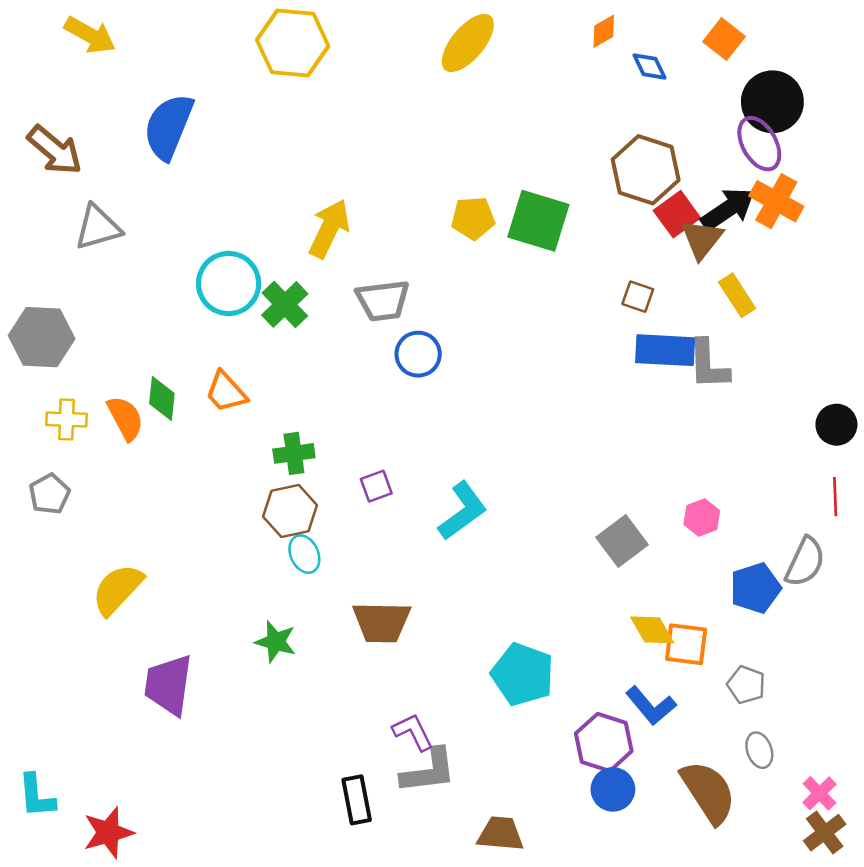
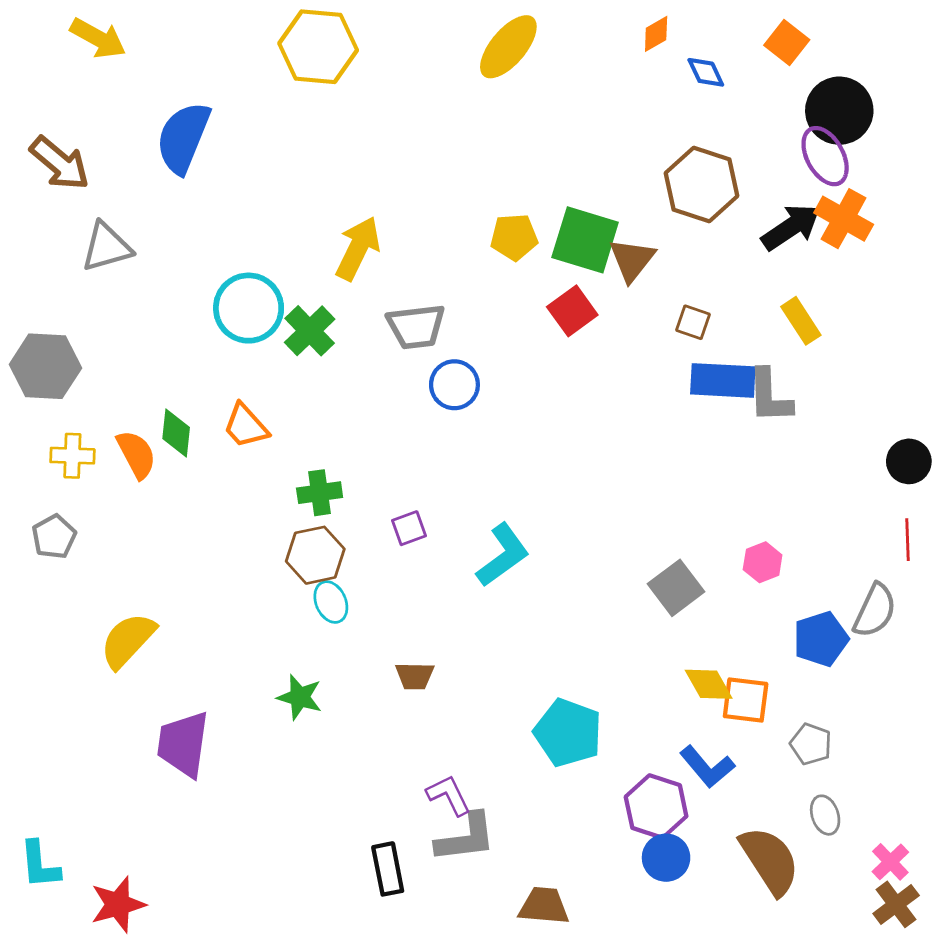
red square: (677, 214) -> (572, 311), moved
brown triangle: (702, 239) -> (632, 260), moved
brown trapezoid: (382, 622) -> (415, 676), size x0.6

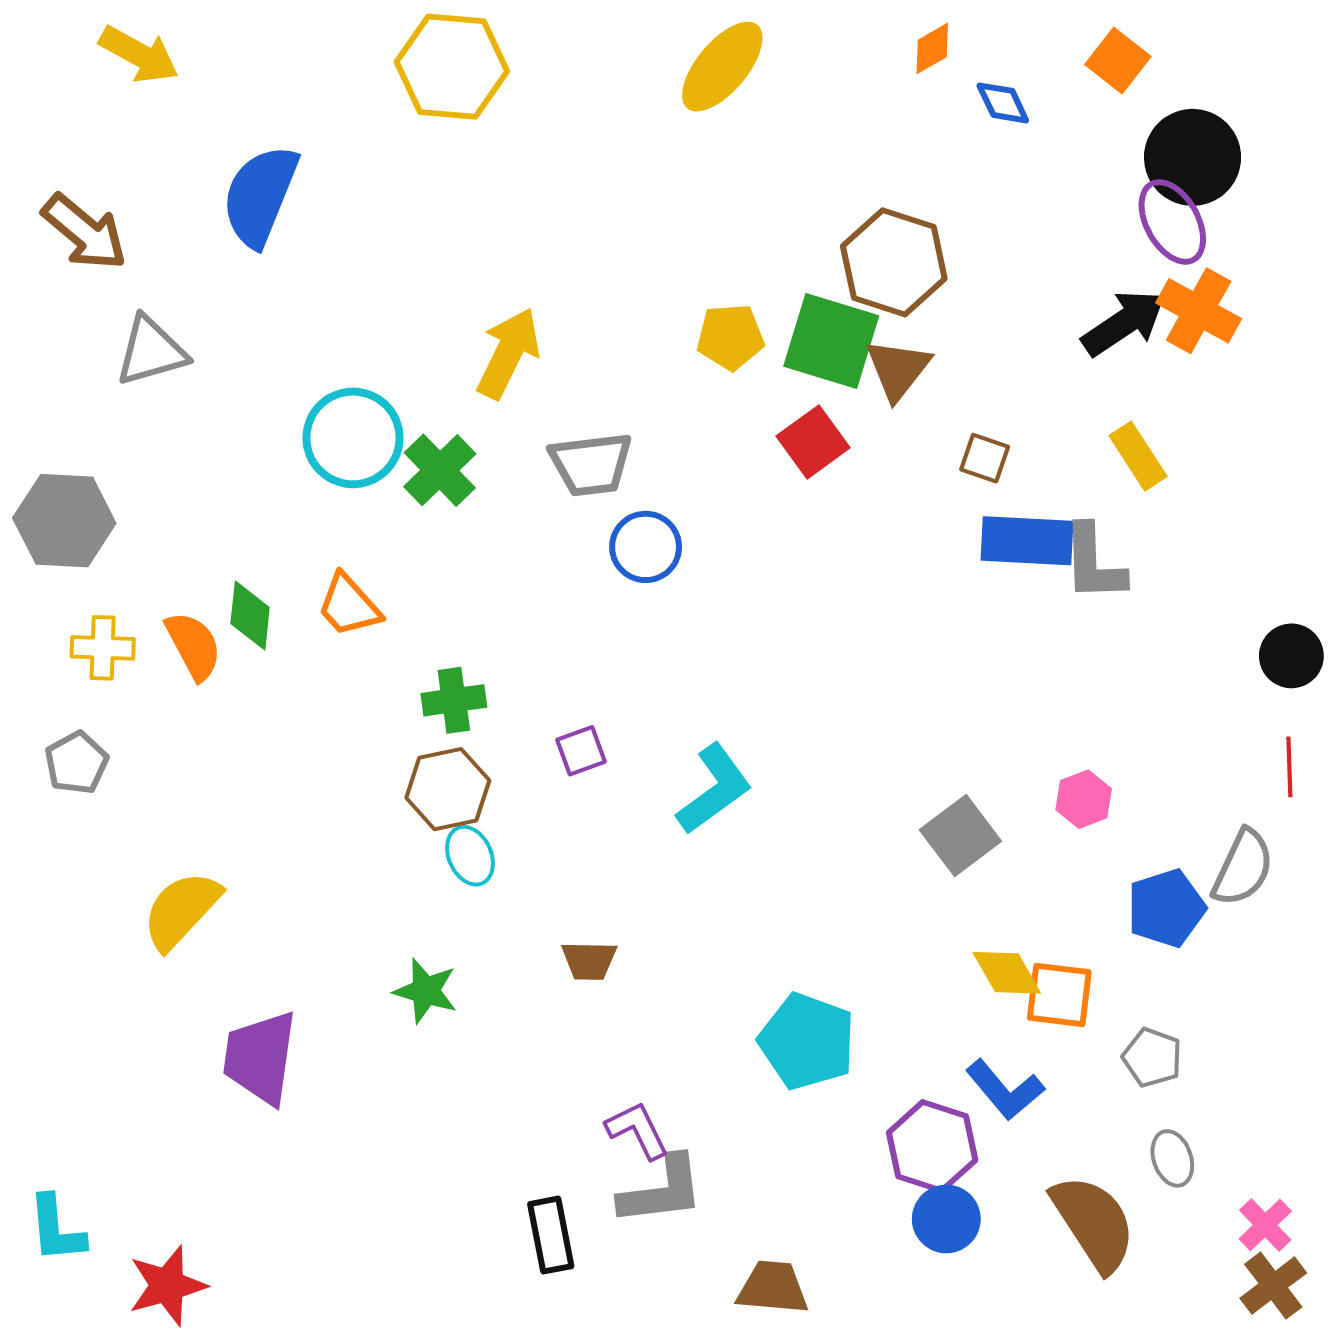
brown hexagon: (702, 184) -> (894, 262), moved

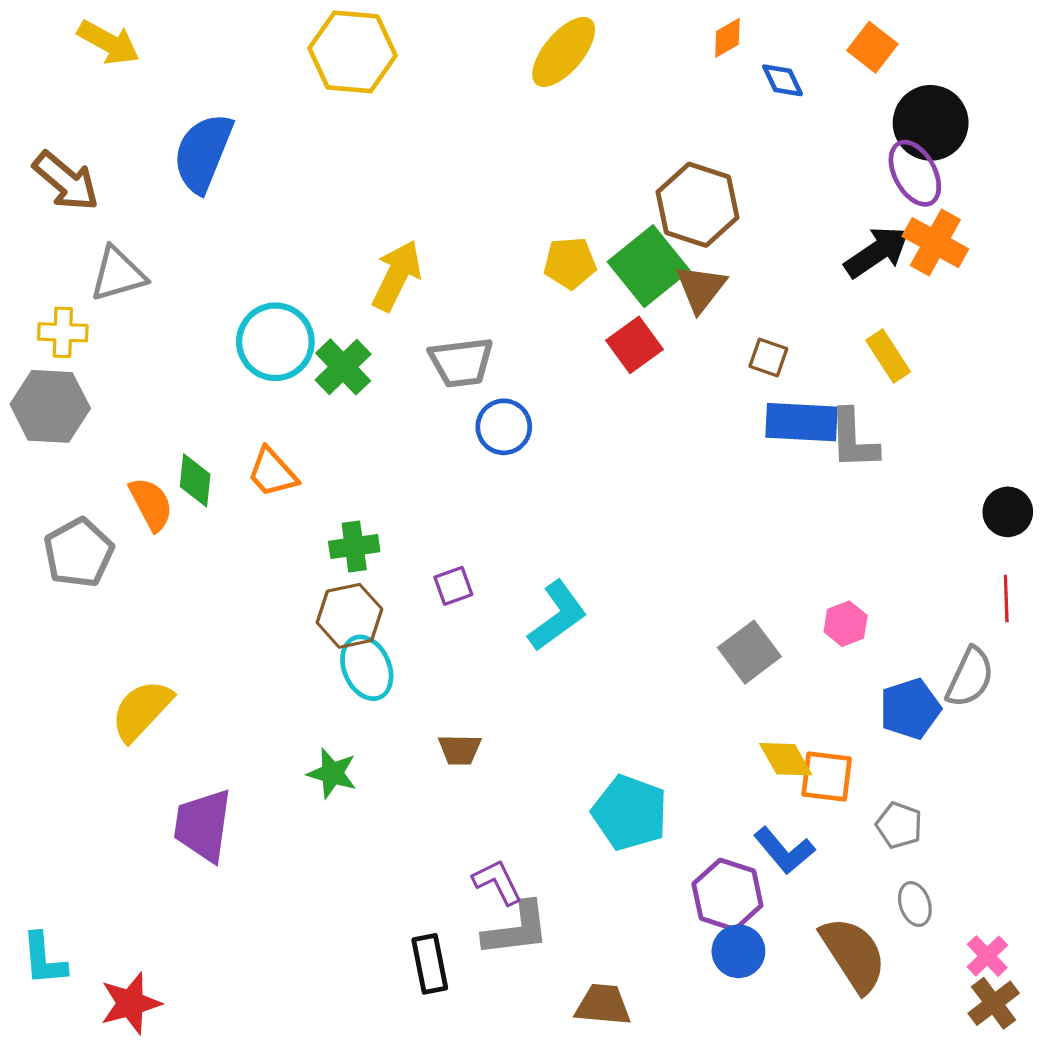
green square: (831, 341) -> (649, 266), turned 34
yellow cross: (103, 648) -> (63, 332), moved
gray pentagon: (76, 763) -> (79, 553), moved, size x1.4
cyan ellipse: (470, 856) -> (367, 668), size x1.4

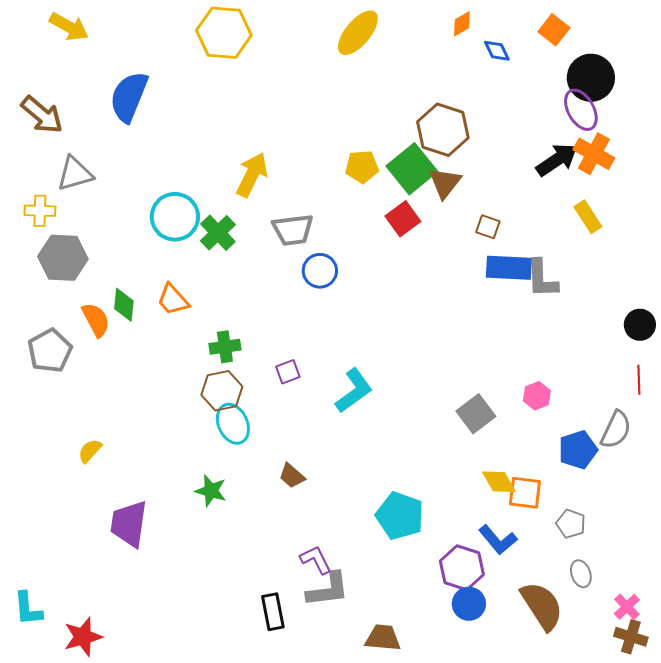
yellow rectangle: (888, 356) -> (588, 217), moved
gray hexagon: (50, 406) -> (63, 258), moved
yellow semicircle: (142, 710) -> (90, 451), size x0.6
brown trapezoid: (460, 750) -> (292, 476), turned 40
brown cross: (994, 1003) -> (631, 637), turned -36

